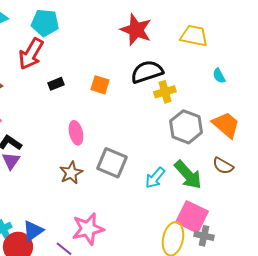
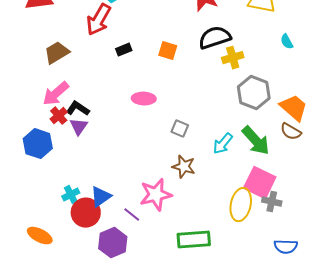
orange trapezoid: (226, 125) -> (294, 108), moved
pink ellipse: (76, 133) -> (144, 99), turned -75
gray square: (112, 163) -> (180, 129), size x0.6
brown star: (71, 173) -> (184, 167), moved, turned -30

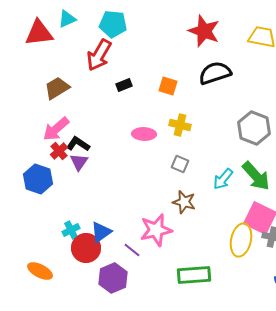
yellow cross: (233, 58) -> (180, 125), moved, turned 30

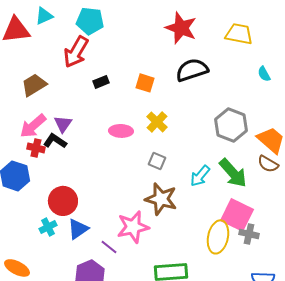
yellow cross: (180, 125) -> (157, 122), turned 30
red cross: (59, 151) -> (36, 148), turned -36
purple triangle: (79, 162) -> (63, 124), moved
brown star: (184, 202) -> (161, 199), size x1.4
red circle: (86, 248) -> (63, 201), moved

